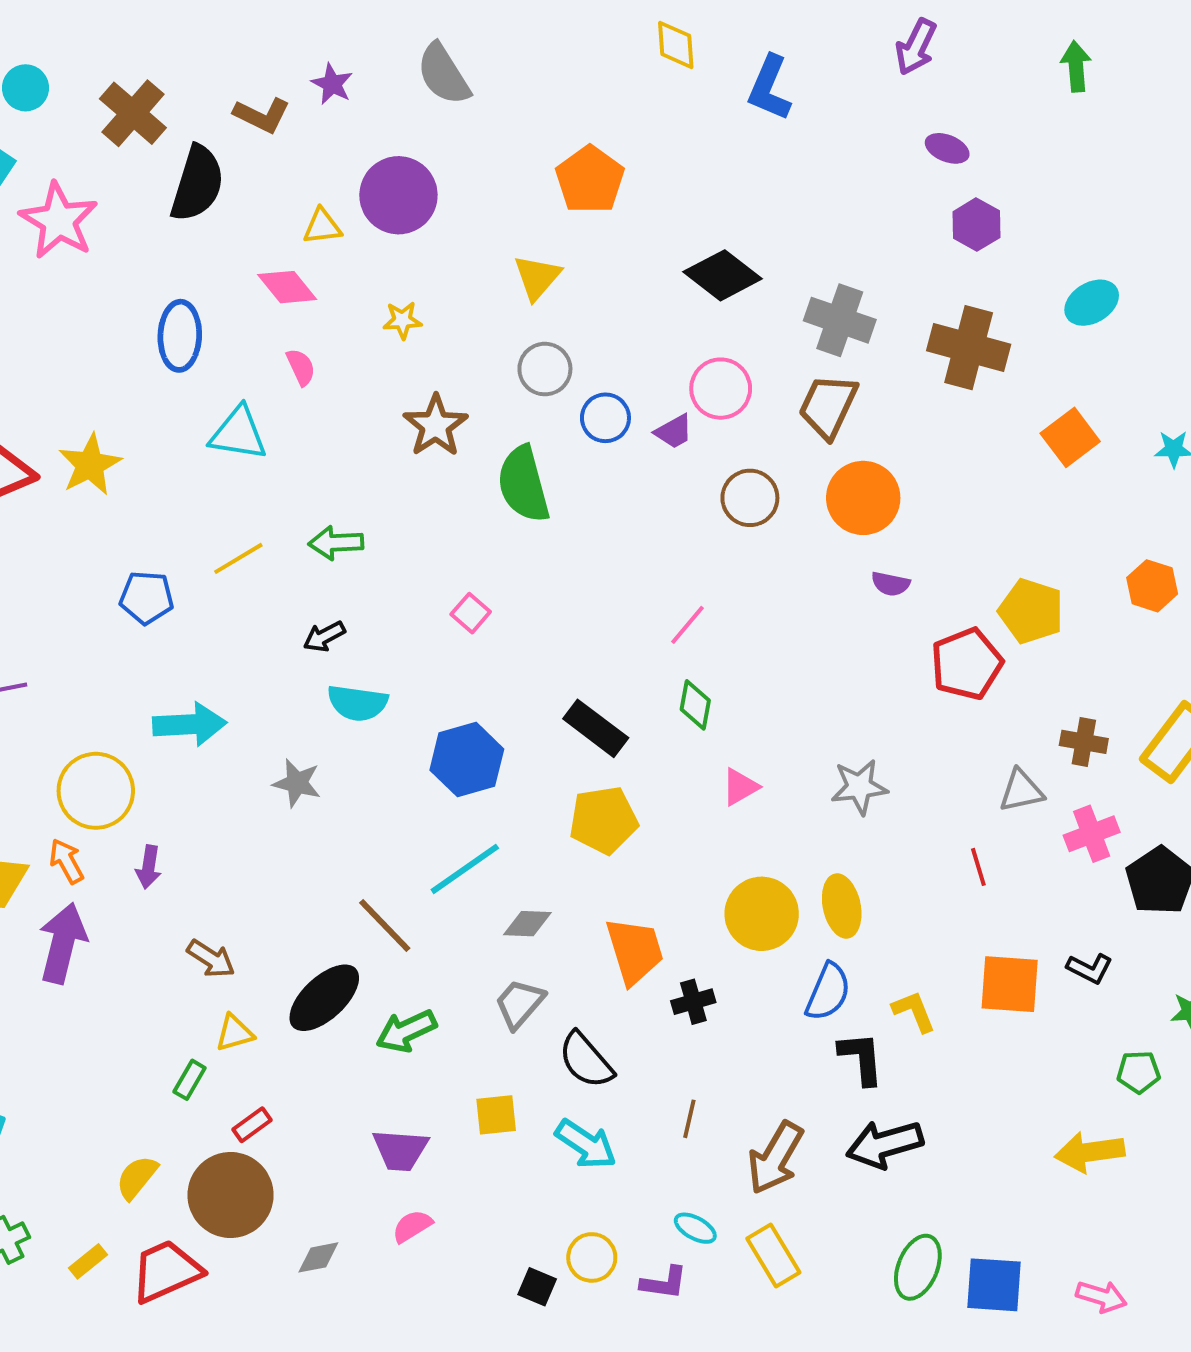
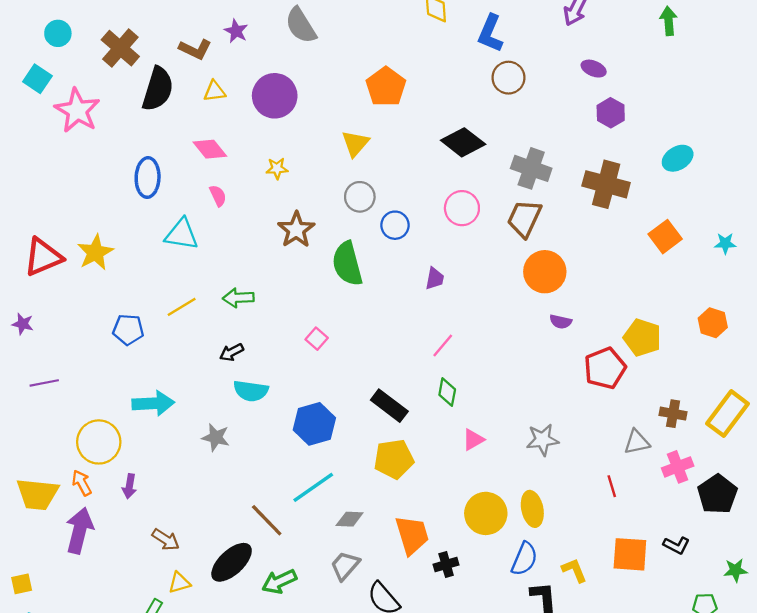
yellow triangle: (322, 226) -> (215, 91), moved
purple trapezoid: (674, 432) -> (435, 279), moved, turned -50
brown circle: (750, 498) -> (508, 78), moved

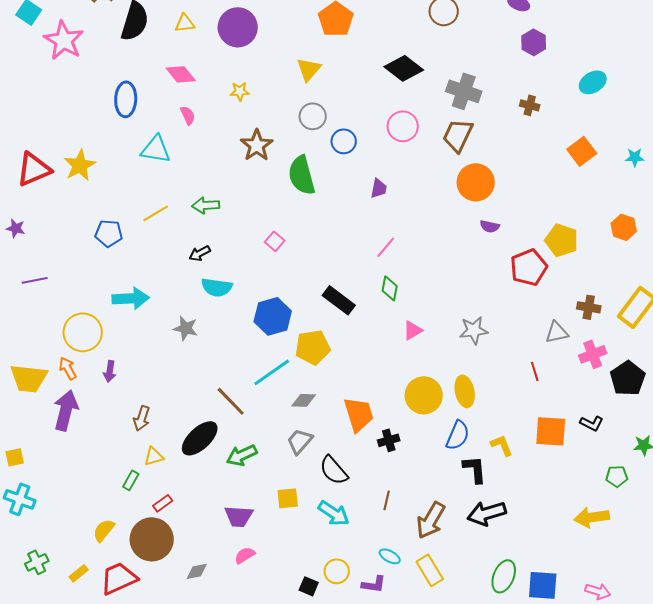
brown cross: (606, 184) -> (530, 105), size x0.5
yellow pentagon: (394, 459) -> (313, 347), moved
brown arrow: (166, 540) -> (142, 418), turned 75

